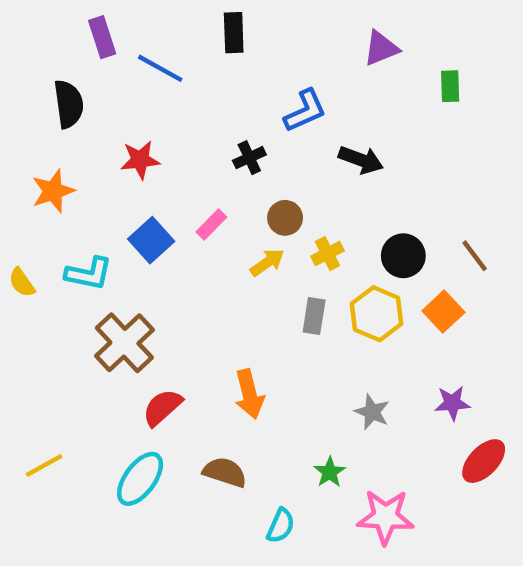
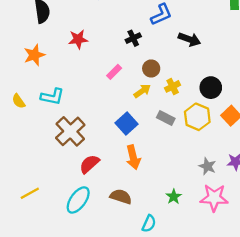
blue square: (151, 240) -> (126, 124), moved
gray rectangle: (314, 316) -> (166, 118), turned -72
gray star: (372, 412) -> (207, 166), moved
pink star: (385, 517) -> (214, 198), moved

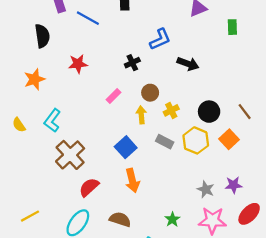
yellow arrow: (142, 91) -> (141, 115), turned -60
cyan L-shape: (52, 97) -> (52, 120), turned 115

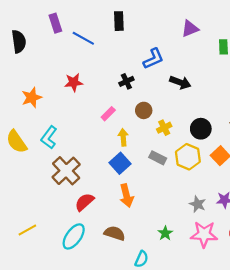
black semicircle: (42, 36) -> (19, 41), moved
yellow arrow: (141, 115) -> (123, 137), moved
yellow semicircle: (19, 125) -> (17, 142), size x1.6

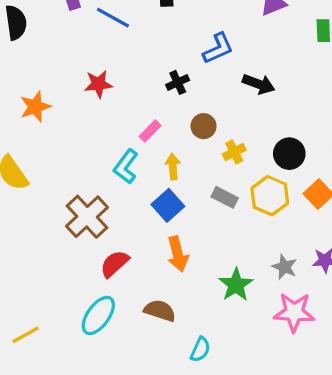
cyan L-shape: (49, 137) -> (126, 167), moved
yellow line: (27, 230) -> (26, 335), moved
green star: (165, 233) -> (236, 285), moved, size x1.5

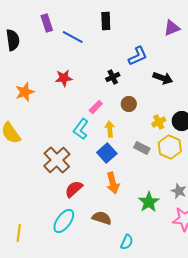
yellow cross: (234, 152) -> (159, 122), moved
yellow line: (26, 335) -> (19, 233), turned -54

